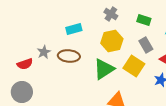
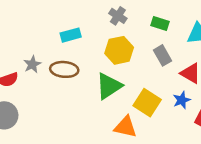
yellow square: (134, 66) -> (147, 103), moved

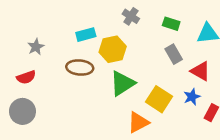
yellow hexagon: (119, 50) -> (113, 49), moved
gray star: (32, 64) -> (36, 47), moved
orange triangle: (125, 127) -> (138, 122), turned -40

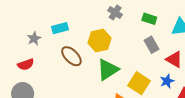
cyan rectangle: (86, 35) -> (60, 28), moved
brown ellipse: (80, 68) -> (71, 56), turned 40

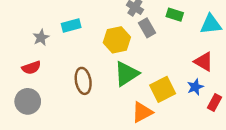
gray rectangle: (151, 45) -> (147, 28), moved
brown ellipse: (71, 56) -> (83, 81), moved, turned 35
yellow square: (139, 83) -> (163, 89), turned 30

